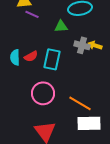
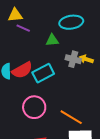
red semicircle: (31, 56) -> (22, 70), size x1.5
cyan rectangle: (52, 59) -> (43, 73), turned 50

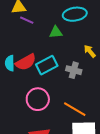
gray cross: (73, 59) -> (74, 70), moved
yellow arrow: (86, 59) -> (90, 51), turned 32

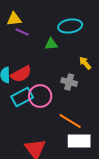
cyan rectangle: (47, 65) -> (22, 97), moved
pink circle: (38, 99) -> (40, 96), moved

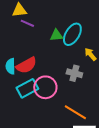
cyan ellipse: (70, 26) -> (72, 34), moved, turned -50

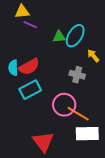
pink circle: (45, 87) -> (64, 105), moved

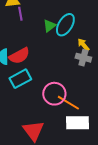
purple line: (30, 25) -> (20, 14), turned 56
green triangle: (59, 37) -> (49, 26), turned -32
gray cross: (77, 75) -> (83, 58), moved

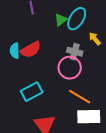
gray cross: (83, 58) -> (75, 52), moved
cyan rectangle: (20, 79) -> (32, 92), moved
pink circle: (54, 94) -> (70, 68), moved

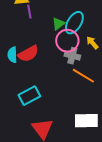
pink circle: (70, 68) -> (67, 41), moved
orange line: (80, 97) -> (83, 76), moved

